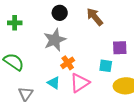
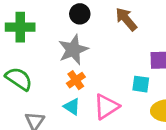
green cross: (15, 23) -> (20, 27), size x1.5
orange cross: (68, 63) -> (76, 80), moved

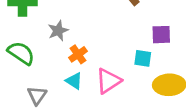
gray star: (73, 50) -> (58, 31), moved, size x0.7

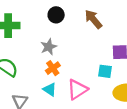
gray star: (58, 31) -> (49, 47), moved

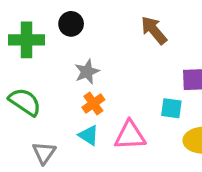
black circle: (56, 15) -> (71, 24), moved
pink triangle: (77, 89) -> (130, 135), turned 30

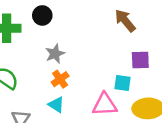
brown arrow: (154, 30) -> (125, 21), moved
pink triangle: (130, 135) -> (105, 105), moved

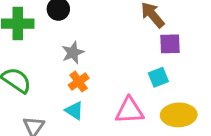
purple square: (140, 60) -> (170, 44), moved
cyan square: (123, 83) -> (158, 77), moved, turned -30

